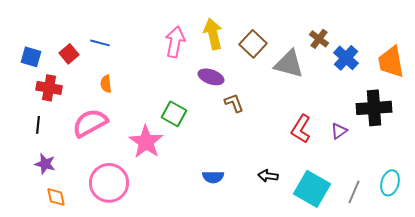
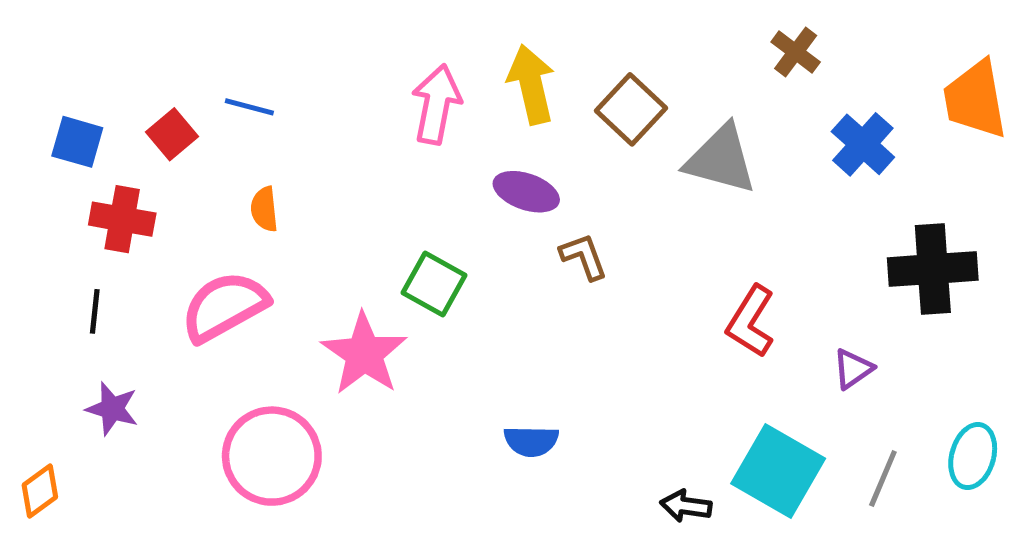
brown cross: (319, 39) -> (796, 52), moved
orange trapezoid: (391, 62) -> (975, 99), moved
purple triangle: (339, 131) -> (853, 369), moved
black arrow: (268, 176) -> (686, 506), moved
orange diamond: (56, 197) -> (40, 491), moved, turned 65

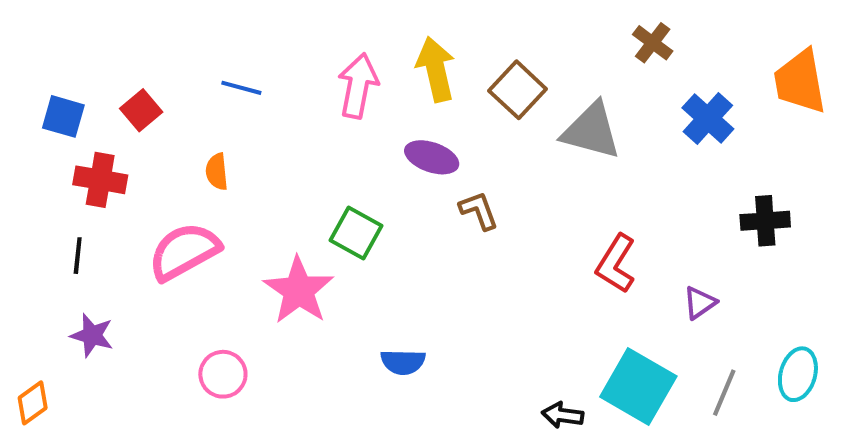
blue line: (249, 107) -> (241, 88), moved
black cross: (933, 269) -> (765, 221), size x0.7
blue semicircle: (531, 441) -> (403, 362), moved
pink circle: (272, 456) -> (223, 374), size x0.6

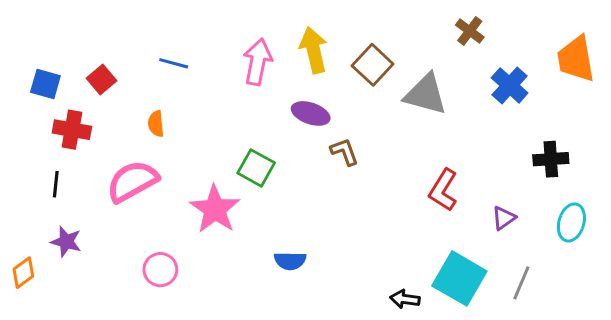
cyan ellipse: (798, 374) -> (571, 222), moved
orange diamond: (33, 403) -> (23, 273), moved

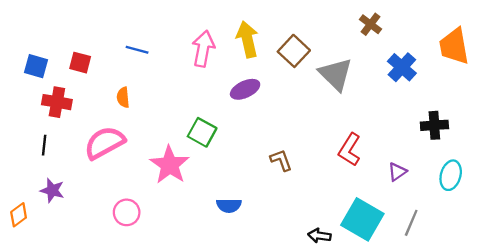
red square: (101, 80) -> (80, 63), turned -35
gray triangle: (426, 94) -> (336, 74), turned 30
purple ellipse: (311, 113) -> (245, 89), turned -44
brown L-shape: (345, 152) -> (281, 160), moved

